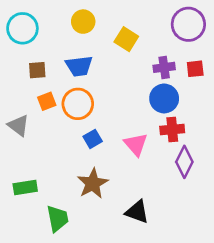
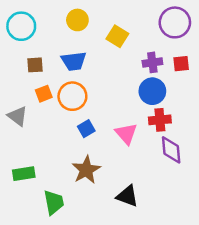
purple diamond: (184, 162) -> (171, 150), turned -32

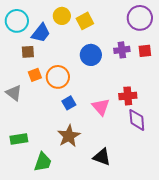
yellow square: (117, 36) -> (85, 21), moved, turned 30
blue trapezoid: (74, 61) -> (41, 33), moved, turned -45
blue circle: (152, 91) -> (91, 55), moved
green trapezoid: (54, 202) -> (43, 162), turned 30

